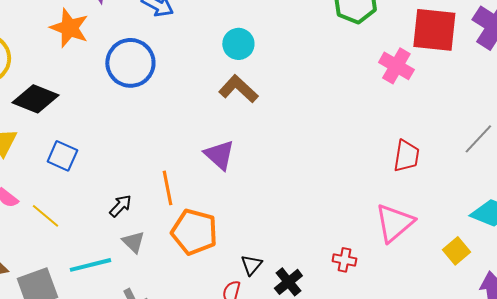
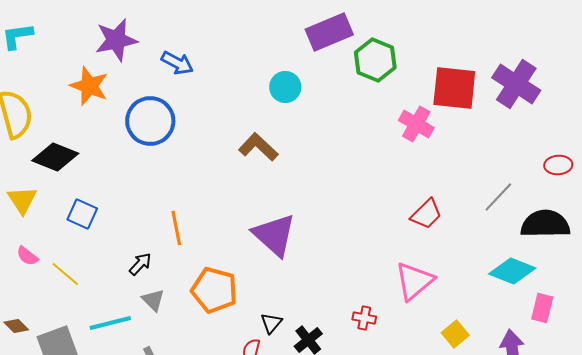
cyan circle: (238, 44) -> (285, 87), moved
purple triangle: (219, 155) -> (274, 235), moved, size x1.4
red trapezoid: (406, 156) -> (426, 214), turned 36
orange line: (167, 188) -> (176, 228), moved
yellow square: (456, 251) -> (455, 334), moved

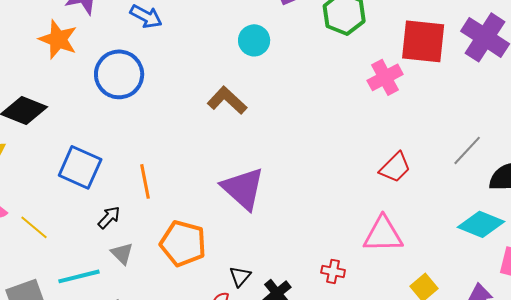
pink cross: (416, 124) -> (385, 77), turned 32
blue square: (82, 214) -> (80, 167), moved, size x1.4
pink triangle: (414, 281) -> (383, 234), turned 39

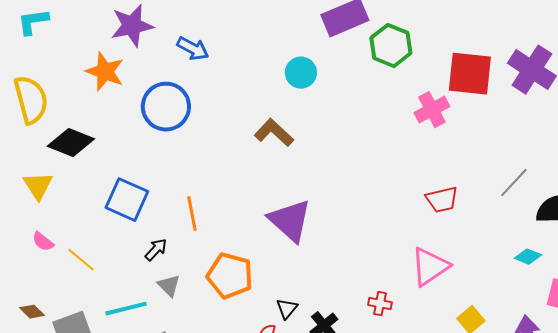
red trapezoid: (395, 167) -> (442, 200), turned 32
cyan diamond: (481, 224) -> (528, 257), size x0.6
pink triangle: (383, 234) -> (430, 267), turned -33

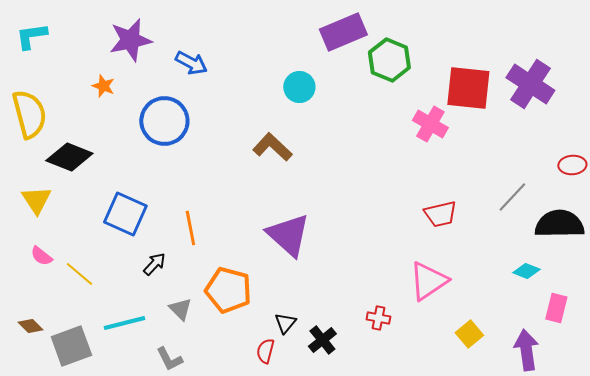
orange star: (105, 72) -> (103, 86), size x0.6
pink cross: (432, 110) -> (430, 124), turned -32
gray triangle: (169, 286) -> (180, 309), moved

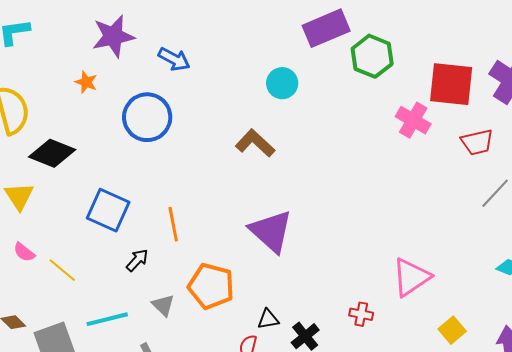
red trapezoid: (440, 214) -> (477, 142), moved
black triangle: (285, 323) -> (268, 319), turned 40

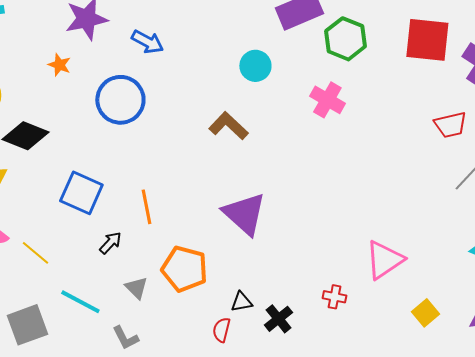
red square: (451, 84) -> (427, 40), moved
pink cross: (413, 120) -> (327, 100), moved
cyan line: (107, 319) -> (80, 302), turned 42

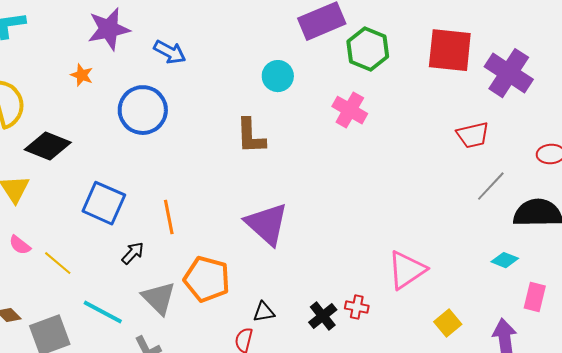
brown L-shape: (228, 126) -> (251, 136), turned -135
gray triangle: (136, 288) -> (159, 298), size x1.5
black cross: (278, 319) -> (323, 316), moved

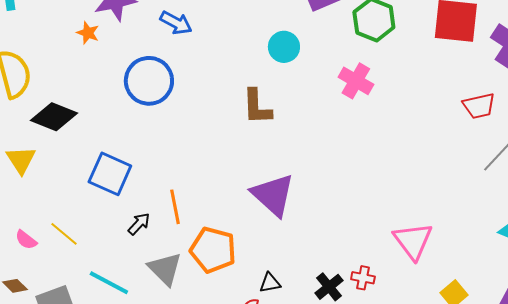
orange star: (82, 75) -> (88, 33), moved
orange line: (169, 217) -> (175, 207), moved
pink semicircle: (20, 245) -> (26, 240), moved
pink triangle: (407, 270) -> (413, 241), turned -33

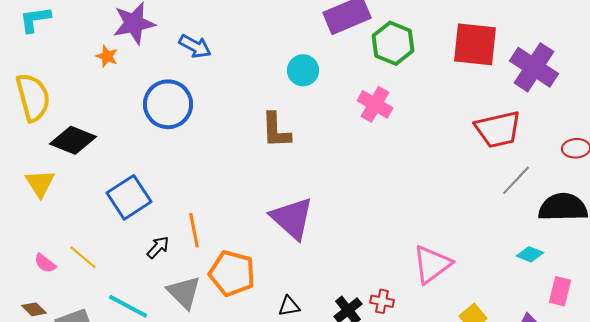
red trapezoid: (479, 106) -> (498, 129), size x1.4
blue square: (110, 174) -> (129, 197), turned 33
pink triangle: (413, 241) -> (432, 264), turned 30

